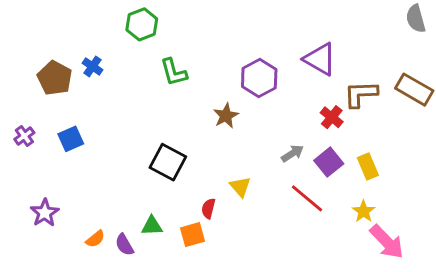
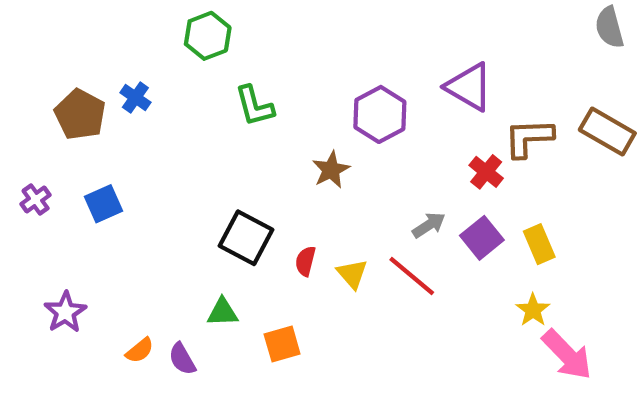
red line: (307, 198) -> (412, 276), moved
red semicircle: (208, 208) -> (305, 261), moved
green triangle: (152, 226) -> (223, 312), moved

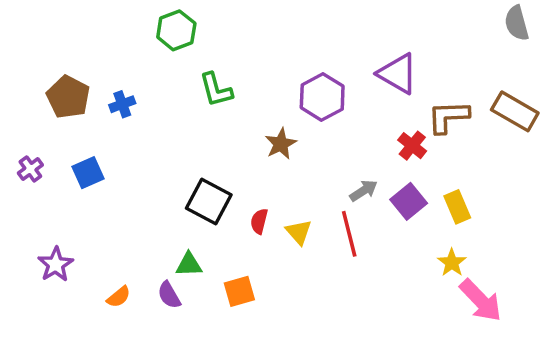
blue cross: (135, 97) -> (122, 104), moved, turned 35
red line: (412, 276) -> (349, 234), turned 36
purple semicircle: (182, 359) -> (169, 295), moved

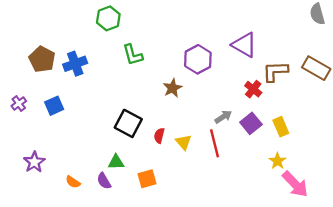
blue cross: (122, 104) -> (75, 64), size x1.5
orange semicircle: (119, 297) -> (73, 182), turned 72

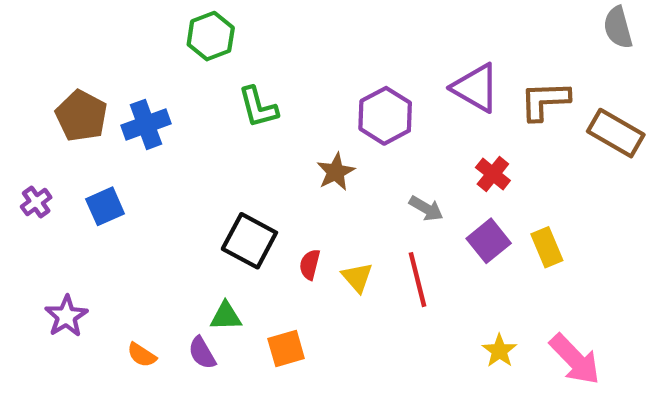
brown L-shape: (275, 71) -> (545, 101), moved
gray arrow: (223, 117) -> (426, 208), moved, turned 63
yellow star: (278, 161) -> (499, 351), moved

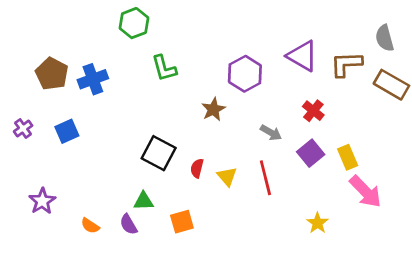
gray semicircle: (618, 27) -> (385, 38), moved
pink arrow: (575, 359) -> (365, 191), moved

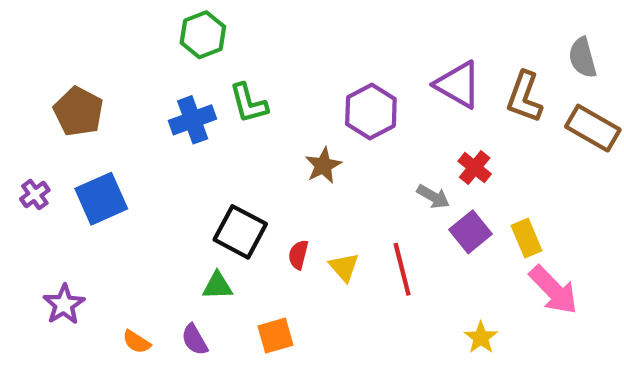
brown L-shape: (346, 64) -> (524, 97), turned -68
blue cross: (93, 79) -> (193, 120), moved
blue square: (67, 131) -> (101, 199), size x1.4
gray arrow: (271, 133) -> (433, 197), moved
green triangle: (144, 201) -> (217, 286), moved

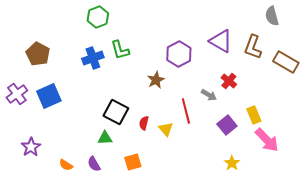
gray semicircle: (583, 58) -> (272, 16), moved
purple cross: (35, 194) -> (17, 94), size x1.5
purple square: (470, 232) -> (227, 125), moved
red line: (402, 269) -> (186, 111), moved

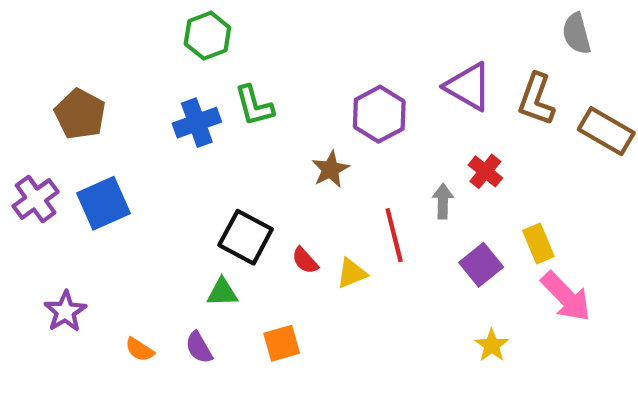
gray arrow: (209, 95) -> (443, 201), turned -119
red semicircle: (144, 123) -> (305, 261), turned -56
yellow triangle: (166, 129) -> (352, 273), turned 49

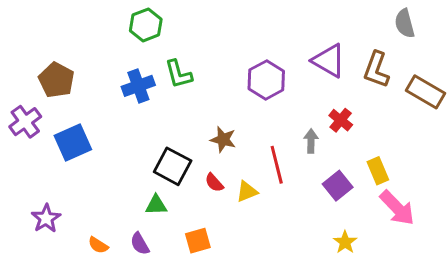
brown star: (330, 169) -> (223, 140), moved, turned -30
purple cross: (36, 199) -> (25, 122), moved

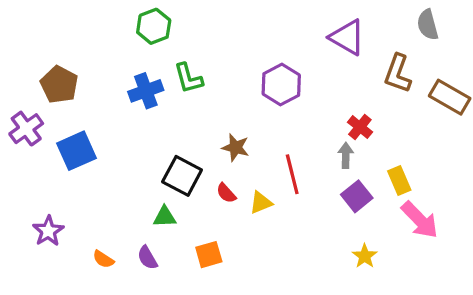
purple triangle: (329, 61) -> (347, 37), moved
gray arrow: (311, 141) -> (346, 155), moved

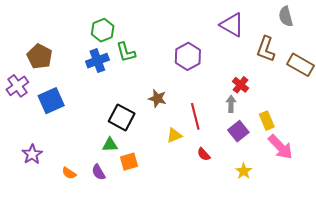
green hexagon: (154, 26) -> (103, 30), moved
red semicircle: (226, 193) -> (204, 154), moved
orange square: (209, 255) -> (129, 162), moved

